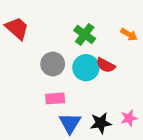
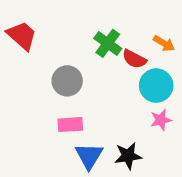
red semicircle: (106, 65) -> (134, 59), moved
cyan circle: (86, 68) -> (156, 86), moved
pink star: (129, 118) -> (161, 120), moved

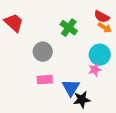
red semicircle: (134, 59) -> (102, 17), moved
pink star: (161, 120) -> (95, 70), moved
blue triangle: (89, 156) -> (71, 88), moved

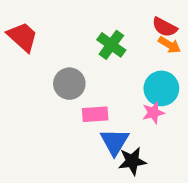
pink rectangle: (45, 80) -> (95, 114), moved

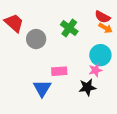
gray circle: (69, 84) -> (36, 39), moved
blue triangle: (115, 142) -> (42, 88), moved
black star: (132, 161) -> (87, 87), moved

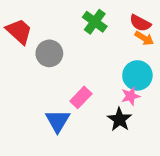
green cross: (69, 28) -> (95, 22), moved
pink rectangle: (59, 71) -> (81, 97), turned -42
black star: (87, 87) -> (120, 119), turned -30

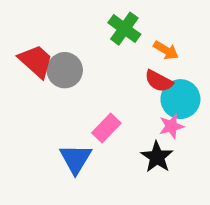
red semicircle: (140, 23) -> (159, 81), moved
red trapezoid: (19, 31) -> (36, 61), moved
orange arrow: (144, 38) -> (166, 50), moved

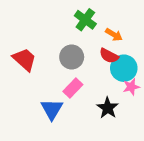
red trapezoid: (36, 61) -> (24, 59), moved
gray circle: (65, 70) -> (72, 57), moved
pink star: (171, 126) -> (131, 87), moved

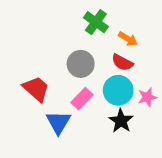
red trapezoid: (24, 59) -> (36, 89), moved
cyan circle: (124, 68) -> (118, 90), moved

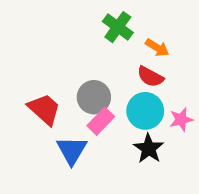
gray circle: (81, 64) -> (94, 97), moved

